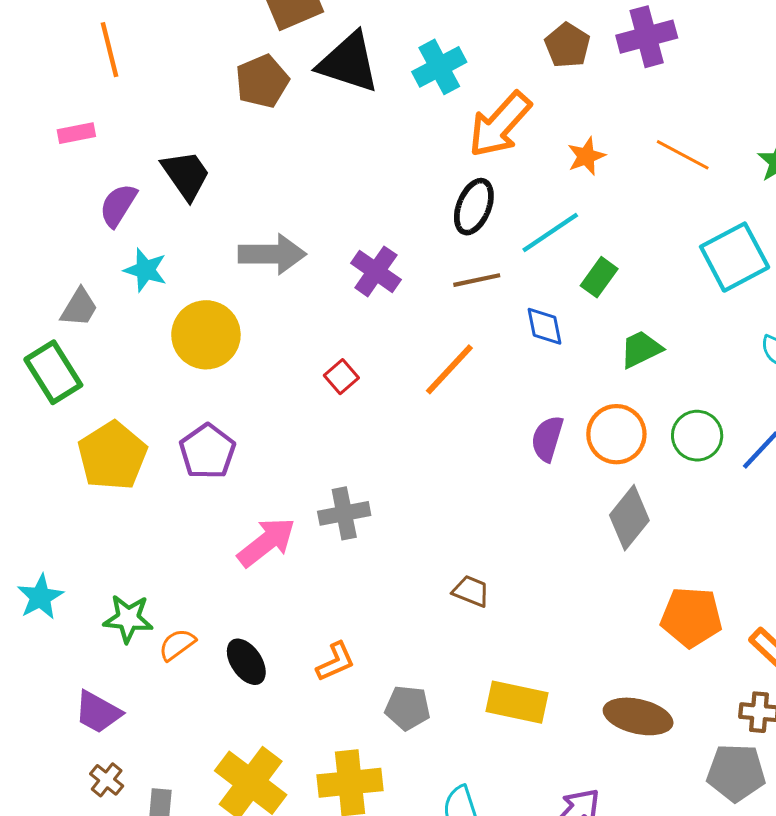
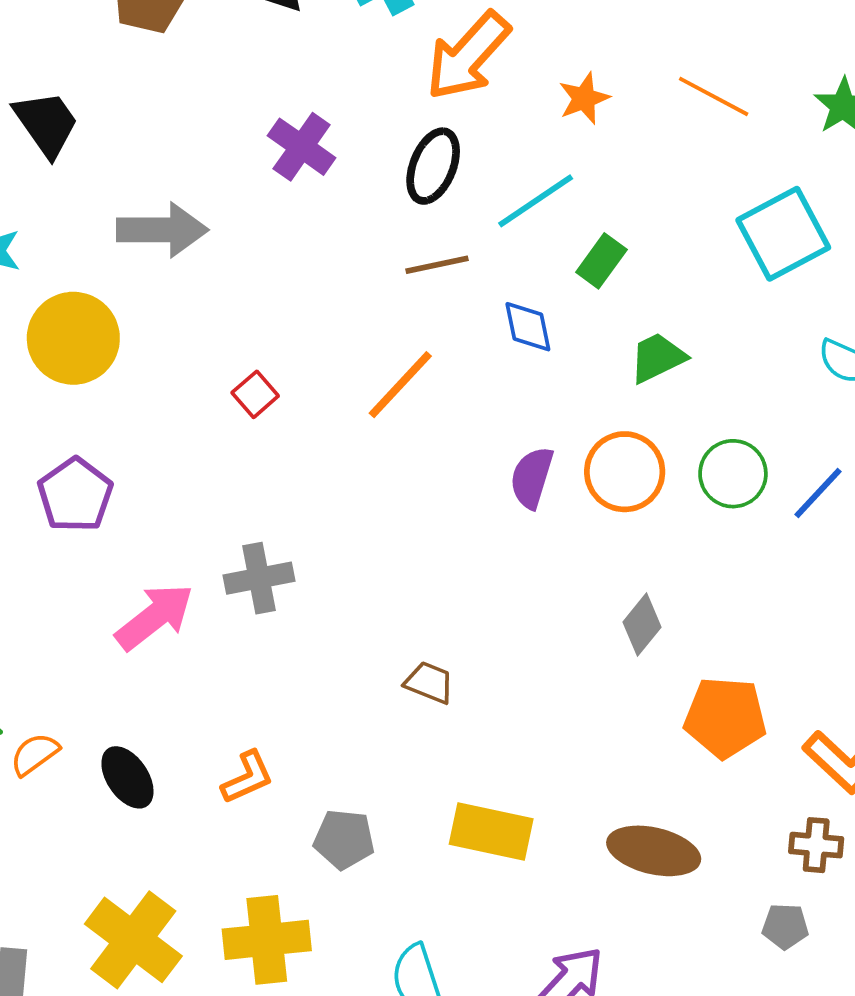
purple cross: (376, 271) -> (302, 147), moved
gray diamond: (629, 518) -> (642, 625), moved, size x0.7
gray pentagon: (736, 773) -> (785, 926), size x0.6

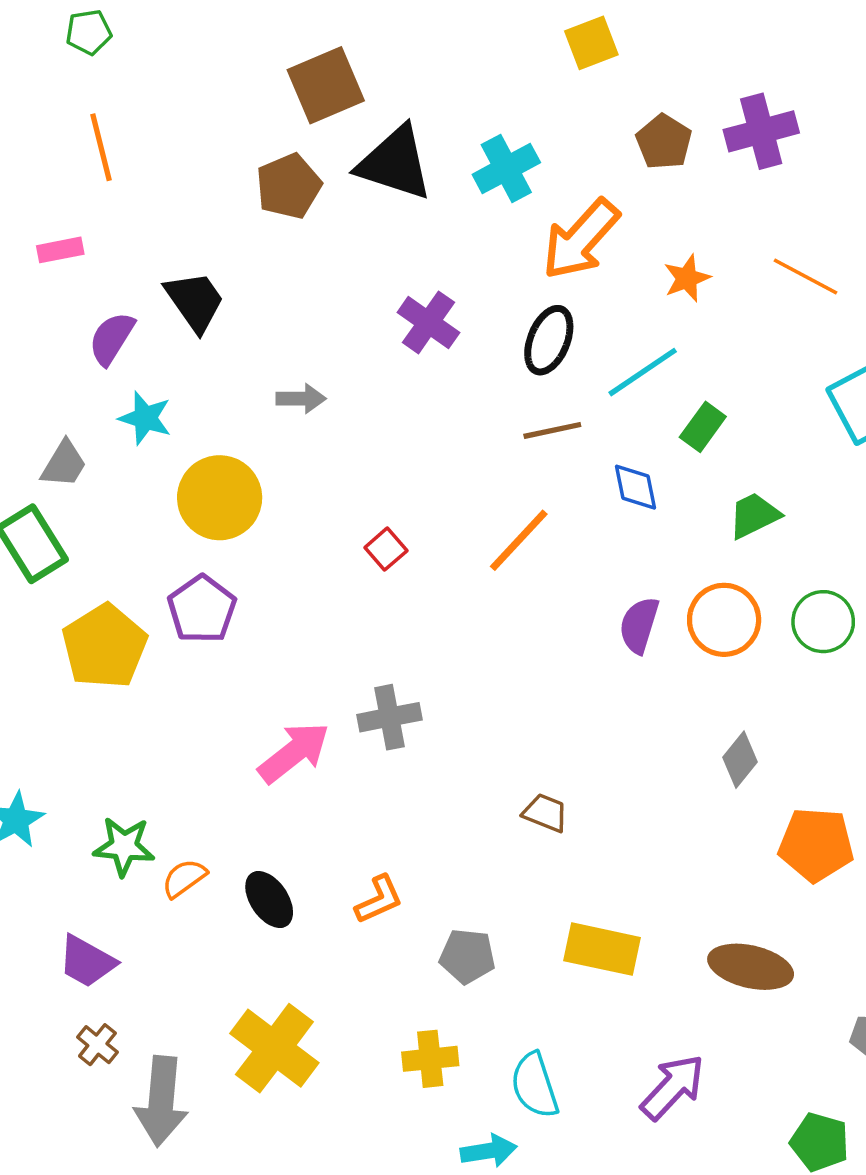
gray arrow: (162, 230) -> (301, 399), size x0.6
purple pentagon: (75, 495) -> (202, 609), moved
yellow cross: (267, 940) -> (430, 1059), moved, size x0.7

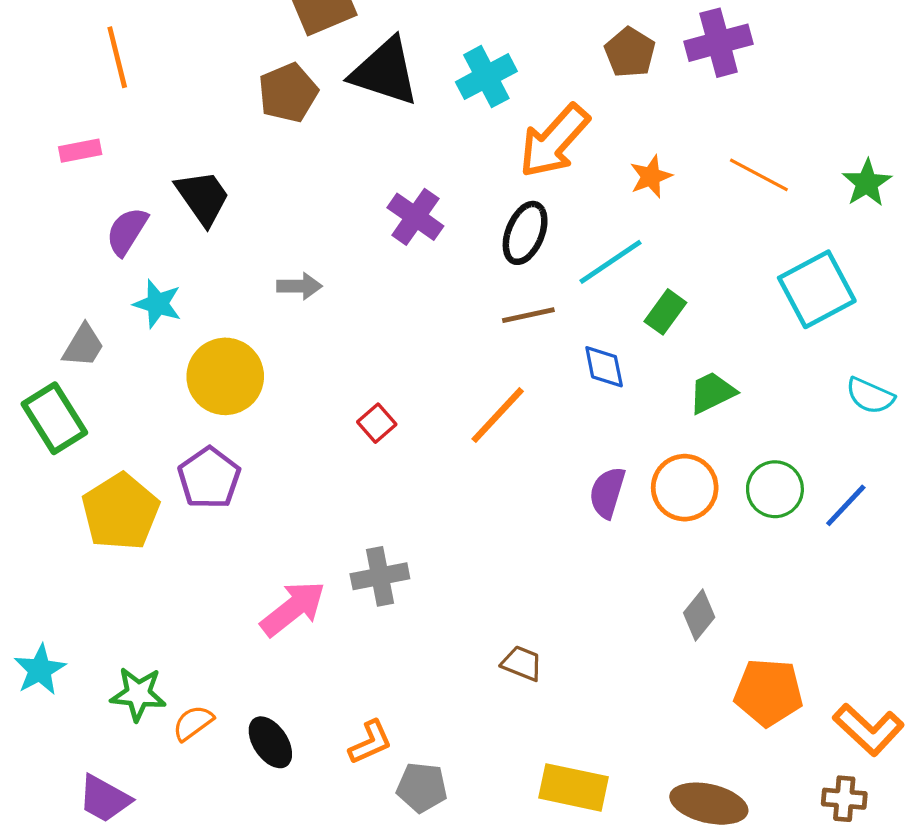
gray pentagon: (467, 956) -> (422, 787), moved

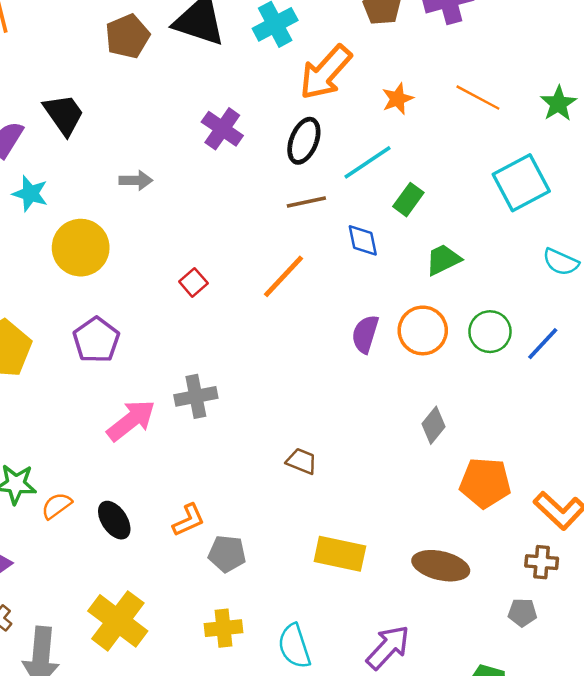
purple pentagon: (209, 478) -> (96, 340), moved

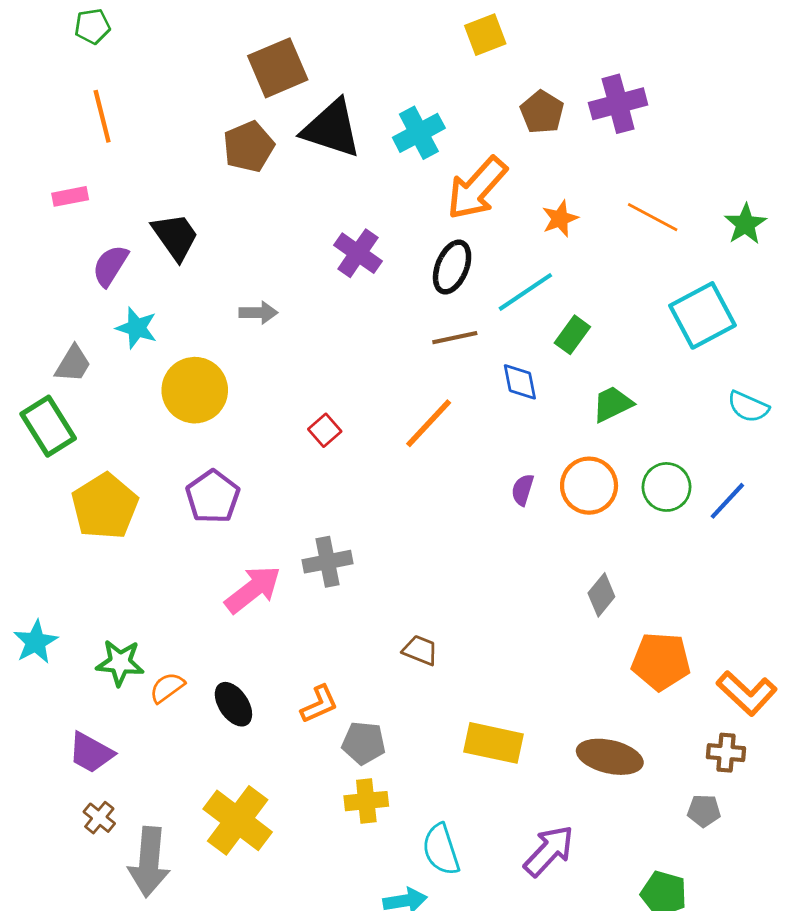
purple semicircle: (365, 334) -> (523, 490), size x0.7
brown trapezoid: (302, 461) -> (420, 650), moved
yellow cross: (223, 628) -> (366, 801), moved

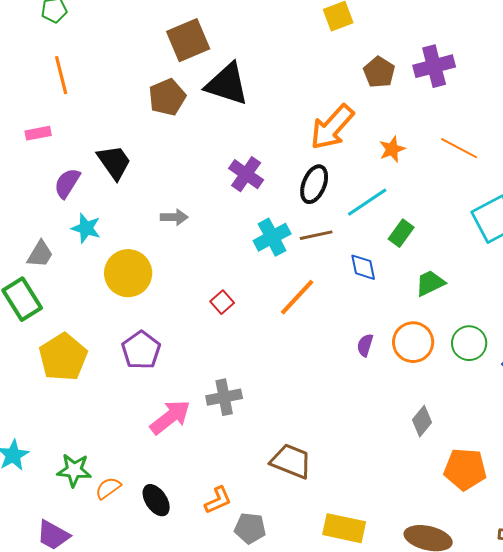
cyan cross: (419, 133) -> (272, 237), moved
brown trapezoid: (420, 650) -> (291, 461), size x1.6

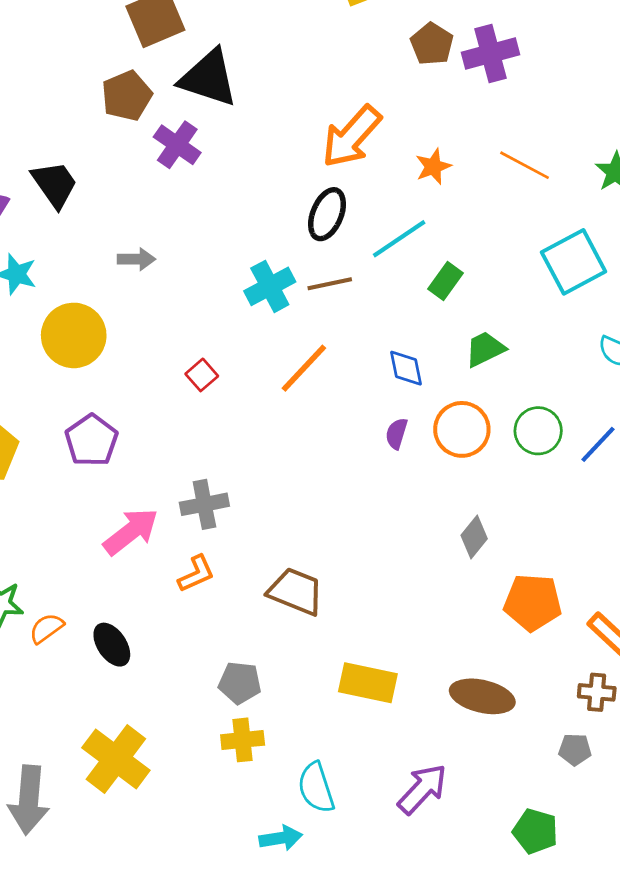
brown pentagon: (379, 72) -> (432, 44), moved
purple cross: (246, 174) -> (177, 145), moved
blue diamond: (363, 267) -> (406, 368), moved
orange L-shape: (218, 500) -> (196, 574), moved

